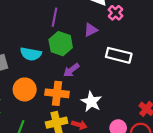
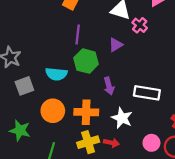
white rectangle: (119, 55) -> (147, 93), moved
purple arrow: (71, 70) -> (109, 86), moved, turned -63

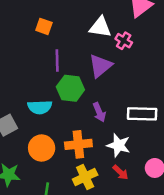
purple triangle: (116, 45) -> (100, 66), size x1.5
red arrow: (111, 143) -> (121, 172), moved, turned 40

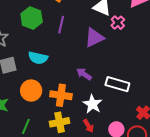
green hexagon: (70, 88) -> (32, 18), moved
purple arrow: (99, 112) -> (84, 74), turned 133

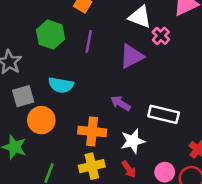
orange circle: (31, 91) -> (41, 120), moved
white star: (92, 104) -> (133, 141), turned 30

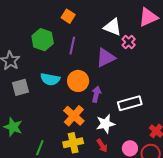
purple arrow: (120, 103) -> (96, 94), turned 70
white rectangle: (164, 114) -> (130, 103), turned -30
orange circle: (41, 120) -> (78, 81), moved
orange cross: (92, 131) -> (74, 116), turned 35

